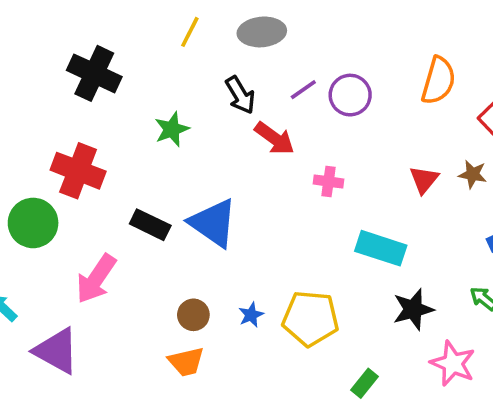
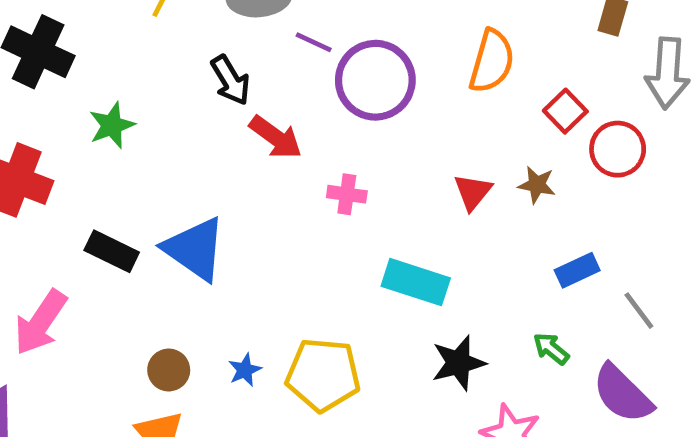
purple line: (303, 90) -> (314, 42), moved, turned 60
purple circle: (350, 95) -> (375, 80), size x1.4
green star: (172, 129) -> (112, 125), moved

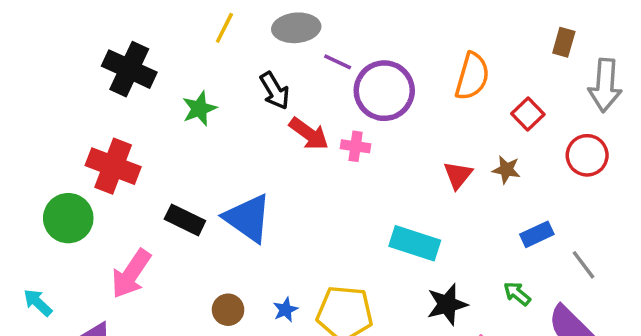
green star: (112, 125) -> (199, 109), moved
red circle: (618, 149) -> (587, 155), moved
pink cross: (347, 194) -> (356, 146), moved

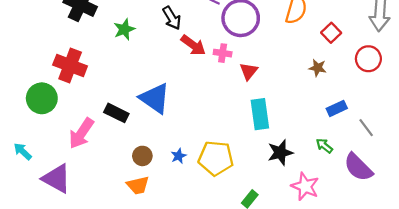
red triangle: (458, 175) -> (249, 71), moved
black rectangle: (185, 220) -> (116, 113), moved
cyan rectangle: (415, 243) -> (260, 114), turned 64

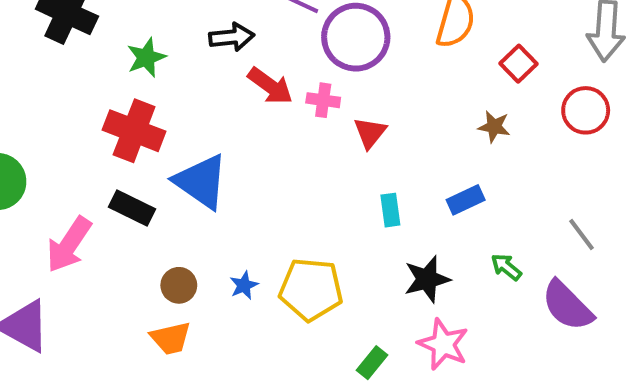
black arrow: (172, 18) -> (232, 37), turned -65
red cross: (70, 66) -> (134, 131), moved
blue rectangle: (337, 108) -> (466, 200), moved
cyan rectangle: (260, 114) -> (390, 210), size x0.6
pink star: (305, 186) -> (443, 344), moved

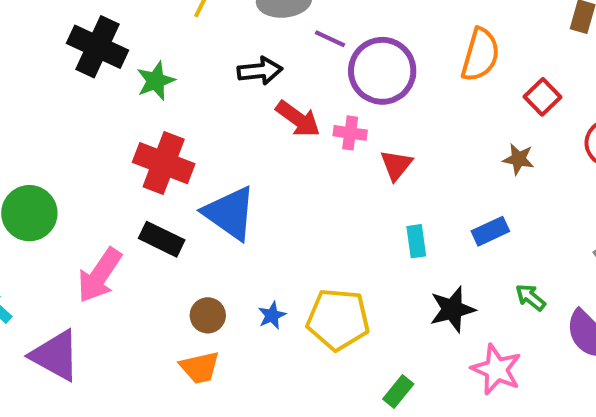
green star: (146, 57) -> (156, 81), moved
pink star: (443, 344) -> (496, 369), moved

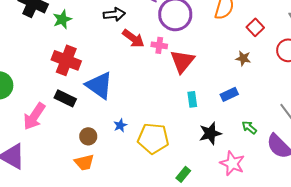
red triangle: (396, 165) -> (182, 61), size x1.5
blue star: (272, 315) -> (120, 125), moved

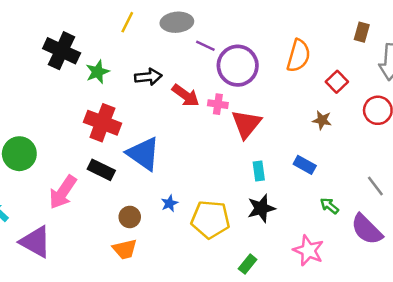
black arrow: (114, 14) -> (148, 77), moved
blue rectangle: (229, 94) -> (305, 165), turned 54
black star: (210, 133) -> (261, 208), moved

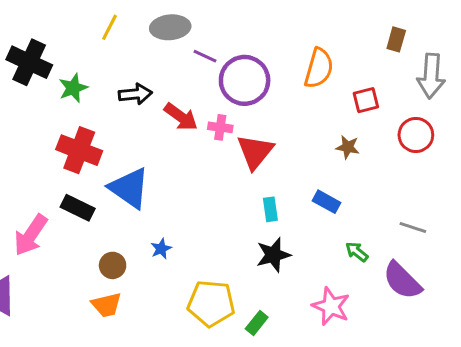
red square: (337, 82) -> (366, 100), turned 30
gray line: (375, 186) -> (413, 227), turned -35
yellow pentagon: (210, 219) -> (211, 303), moved

